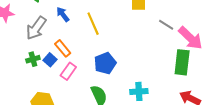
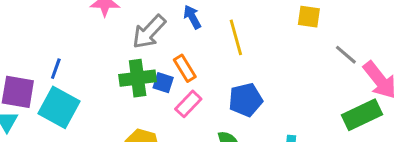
green cross: (33, 59) -> (138, 78), size x1.6
blue square: (50, 60) -> (163, 83), turned -32
green rectangle: (182, 62) -> (362, 115), turned 50

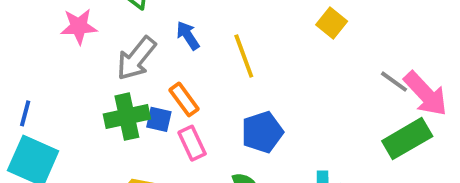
yellow square: (309, 17) -> (332, 23), turned 35
gray line: (346, 55) -> (394, 82), moved
pink rectangle: (188, 104) -> (192, 143), turned -64

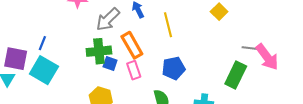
gray line: (394, 82) -> (250, 48), turned -35
orange rectangle: (184, 99) -> (132, 45), size x1.4
blue square: (159, 119) -> (110, 63), moved
green rectangle: (407, 139) -> (236, 75), moved, turned -40

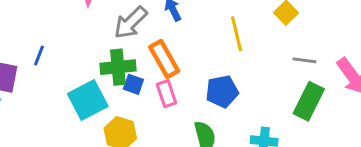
yellow line: (168, 25) -> (237, 34), moved
gray line: (250, 48) -> (304, 60), moved
cyan square: (44, 70) -> (88, 100), moved, turned 32

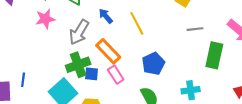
yellow line: (237, 34) -> (137, 23), moved
blue line: (39, 55) -> (23, 80), moved
gray line: (304, 60) -> (195, 29), moved

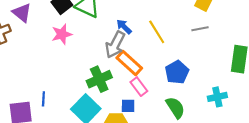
gray line: (195, 29) -> (200, 29), moved
gray arrow: (79, 32) -> (115, 45), moved
blue square: (92, 74) -> (128, 106), moved

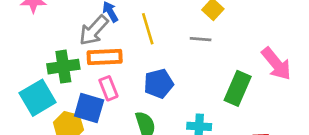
orange rectangle: (129, 63) -> (105, 57), turned -60
blue square: (128, 106) -> (89, 108), size x1.6

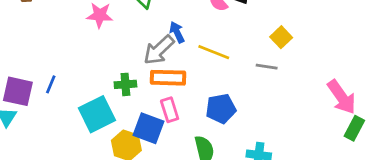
yellow line: (148, 29) -> (214, 52), turned -56
green cross: (63, 67) -> (125, 84), size x0.7
green rectangle: (238, 88) -> (354, 128), moved, size x0.7

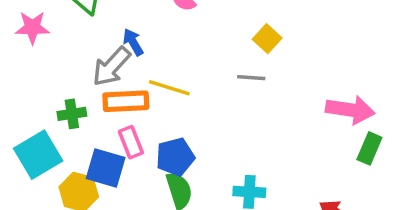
yellow line: (214, 52) -> (169, 88), moved
pink arrow: (342, 97) -> (350, 110), turned -42
blue pentagon: (221, 109) -> (175, 157), moved

